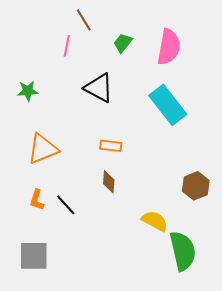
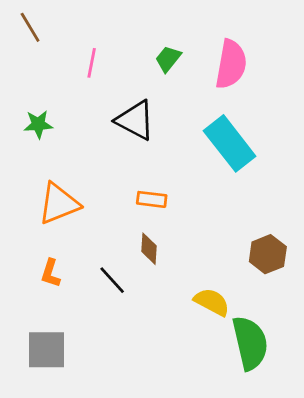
brown line: (84, 20) -> (30, 27), moved
black line: (66, 205) -> (112, 280), moved

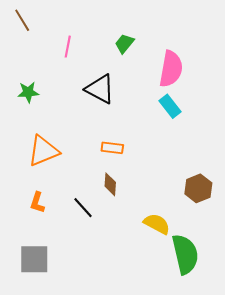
pink semicircle: (231, 64) -> (171, 69), moved
cyan rectangle: (230, 143) -> (170, 106), size x0.6

